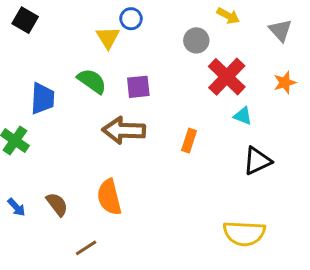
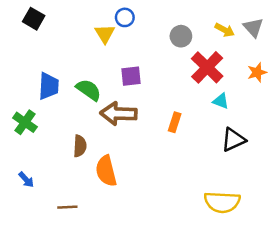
yellow arrow: (228, 16) -> (225, 30), moved
green semicircle: (92, 81) -> (89, 90), moved
brown semicircle: (57, 204) -> (80, 146), moved, turned 40
brown line: (86, 248) -> (67, 207), moved, turned 30

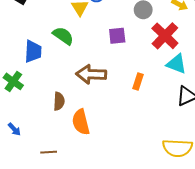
purple square: (131, 76) -> (117, 36), moved
green semicircle: (89, 90) -> (63, 36), moved
cyan triangle: (221, 101) -> (176, 64), size x1.5

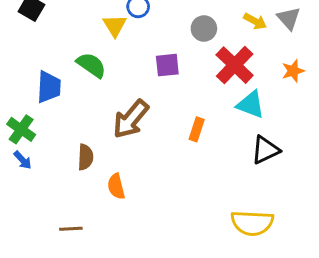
brown arrow: (91, 74) -> (131, 119), turned -52
orange semicircle: (81, 122) -> (116, 186), size x0.7
blue arrow: (14, 129) -> (23, 160), moved

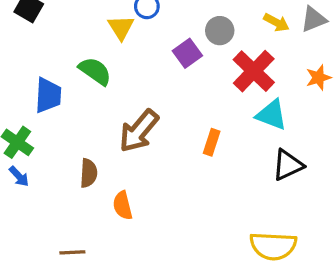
gray triangle: (289, 18) -> (314, 19), turned 50
purple square: (167, 65) -> (187, 53), moved, turned -30

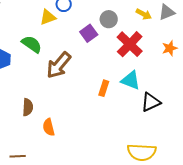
yellow triangle: (121, 27) -> (48, 17), turned 42
cyan triangle: (272, 115) -> (131, 80), moved
brown arrow: (139, 131) -> (59, 65), moved

